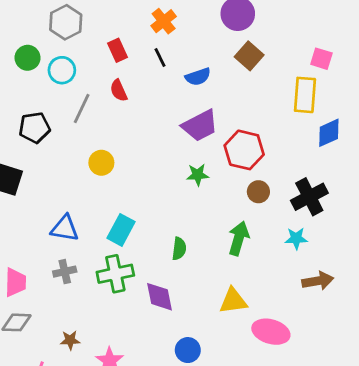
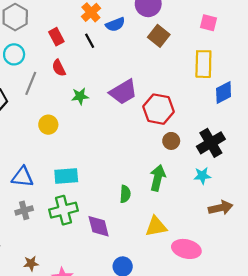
pink square: (321, 59) -> (208, 23), moved
blue semicircle: (198, 77) -> (115, 24), moved
green star: (198, 175) -> (80, 96), moved
cyan rectangle: (121, 230) -> (66, 176), turned 60
green semicircle: (179, 249) -> (125, 194), moved

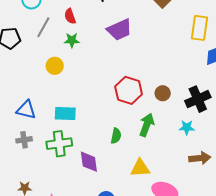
purple trapezoid: (123, 92) -> (119, 30), moved
green star: (80, 96) -> (72, 40), moved
red hexagon: (158, 109) -> (129, 90), moved

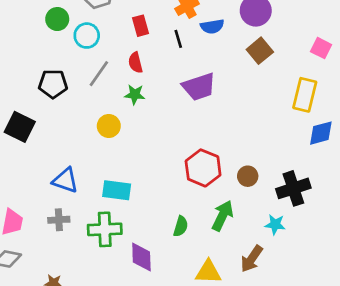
brown arrow: (200, 158) -> (252, 259), moved, turned 125

